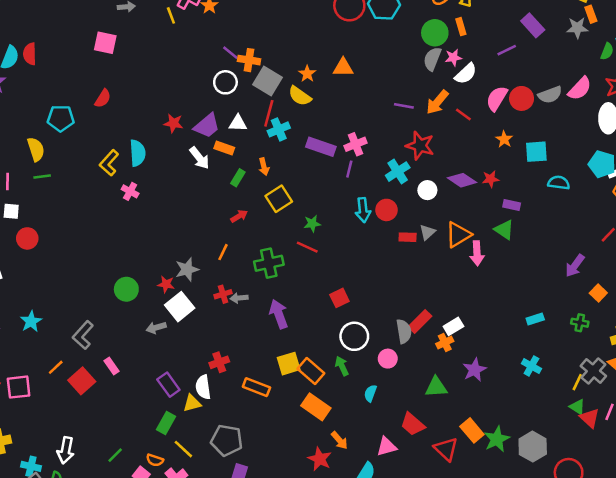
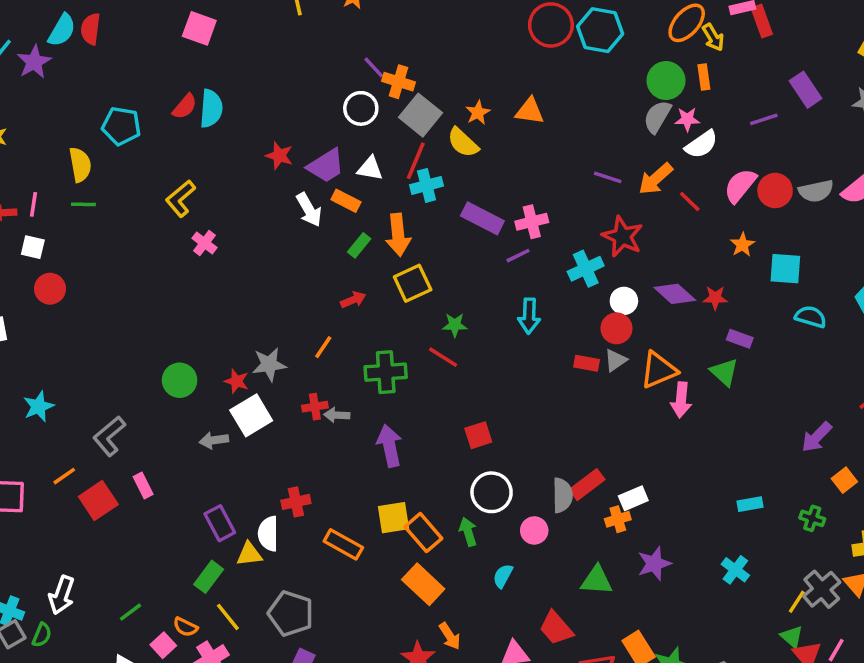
cyan semicircle: (138, 153) -> (211, 108), moved
orange arrow: (264, 167) -> (398, 235), size x1.6
purple line: (349, 169) -> (518, 256), turned 42
red circle: (387, 210) -> (616, 328), moved

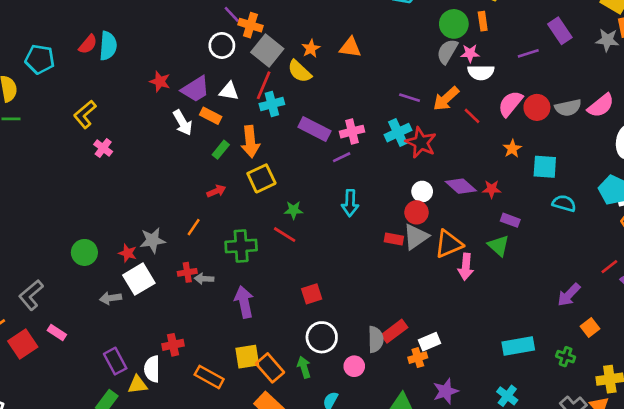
white semicircle: (701, 144) -> (481, 72), turned 35
cyan cross: (586, 269) -> (398, 133), moved
gray triangle: (615, 360) -> (416, 237), size x1.5
pink rectangle: (143, 486) -> (57, 333), turned -30
cyan rectangle: (750, 504) -> (518, 346), size x1.6

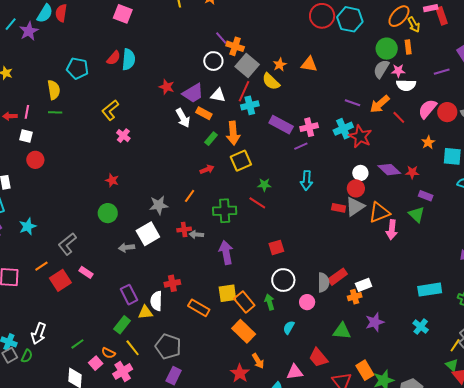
red star: (128, 253) -> (112, 180), moved

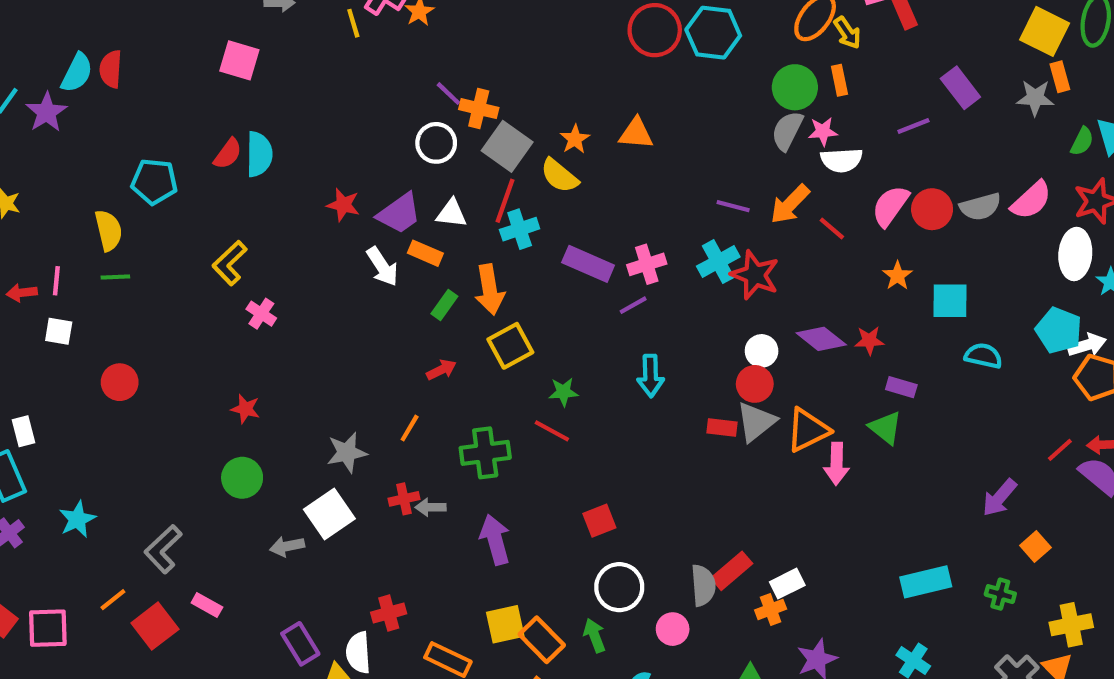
red circle: (35, 160) -> (120, 382), moved

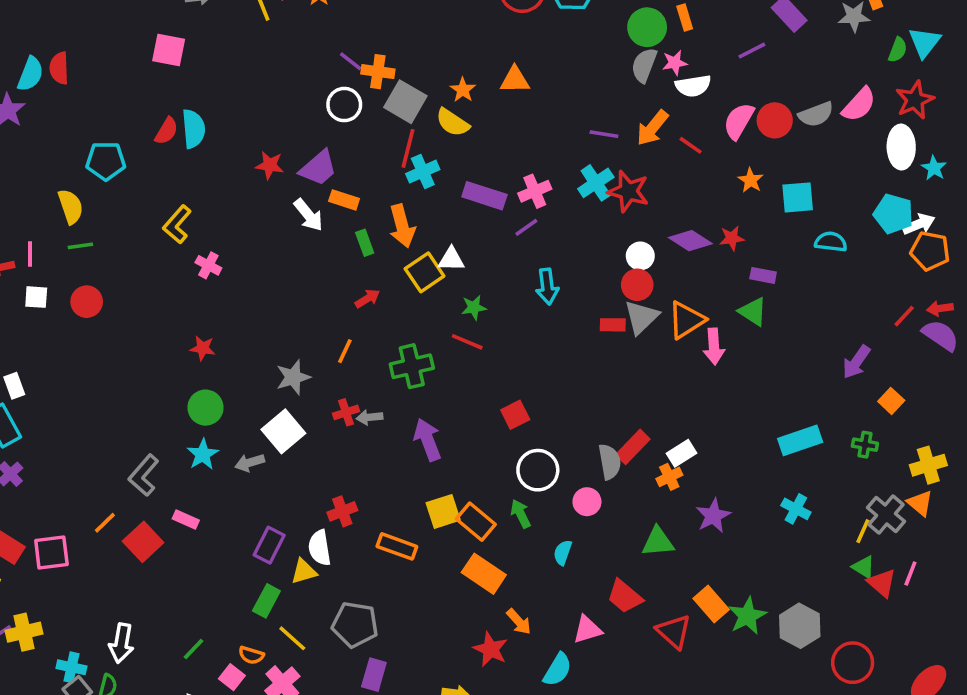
white triangle: (452, 213) -> (451, 259), moved
green rectangle: (444, 305) -> (365, 243), turned -50
red circle: (120, 382) -> (87, 302), moved
cyan star: (77, 519) -> (203, 454), moved
purple rectangle: (300, 644) -> (269, 545), turned 64

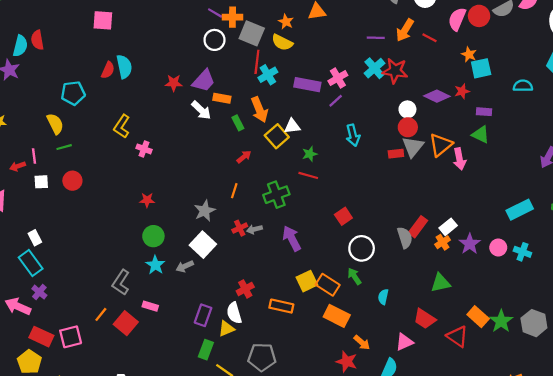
cyan square: (798, 197) -> (481, 68), moved
pink circle: (587, 502) -> (498, 248), moved
purple star: (713, 516) -> (470, 244), moved

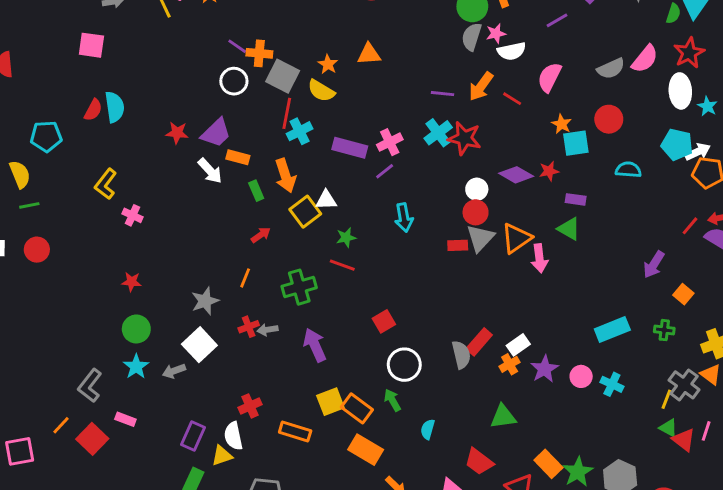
red circle: (479, 16) -> (609, 119), moved

